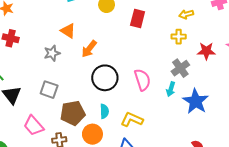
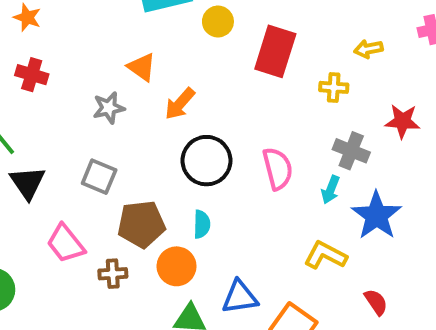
red rectangle: (138, 18) -> (275, 51), size x1.4
yellow cross: (179, 37) -> (334, 87), moved
gray cross: (180, 68) -> (351, 151), turned -36
yellow L-shape: (132, 120) -> (325, 255), moved

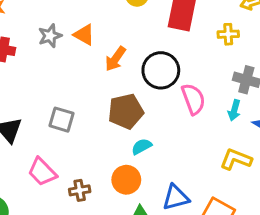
gray star: (109, 108) -> (50, 36), moved
black circle: (206, 161) -> (161, 70), moved
brown pentagon: (141, 224) -> (126, 111), moved
cyan semicircle: (202, 224) -> (142, 146), turned -114

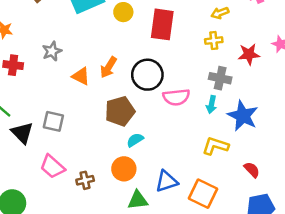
yellow cross: (228, 34) -> (214, 41), moved
orange triangle: (84, 35) -> (81, 76), moved
pink semicircle: (193, 99) -> (176, 97), turned 108
gray square: (61, 120) -> (53, 121), moved

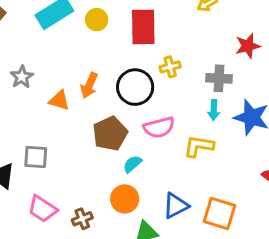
yellow cross: (214, 41) -> (170, 67), moved
pink semicircle: (176, 97) -> (159, 127), moved
yellow L-shape: (215, 146) -> (199, 146), moved

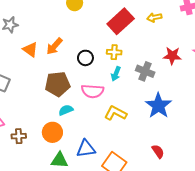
red rectangle: (143, 27) -> (121, 21), moved, turned 30
black circle: (135, 87) -> (85, 58), size x0.6
cyan arrow: (214, 110) -> (116, 74), moved

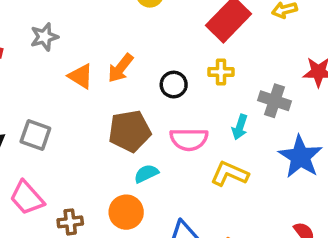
cyan arrow: (116, 74) -> (240, 127), moved

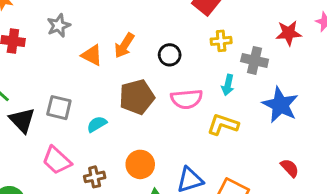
yellow cross: (221, 72) -> (221, 41), moved
cyan semicircle: (146, 174) -> (97, 124), moved

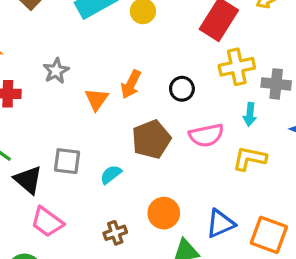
yellow cross: (221, 41) -> (237, 67), size x1.5
orange triangle: (92, 55) -> (97, 99), turned 45
pink trapezoid: (57, 160) -> (47, 222), moved

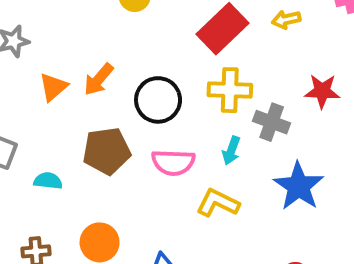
black circle: (182, 89) -> (158, 100), size x1.5
cyan semicircle: (111, 174) -> (48, 181), turned 30

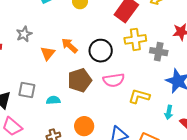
orange arrow: (99, 79) -> (69, 46), turned 102
cyan arrow: (231, 151) -> (169, 112), moved

